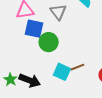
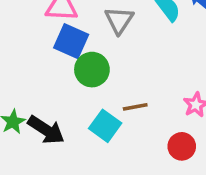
brown line: (77, 67) -> (135, 107), moved

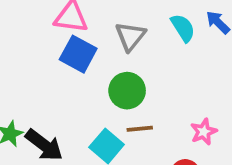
green circle: (92, 70) -> (127, 91), moved

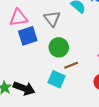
blue square: (78, 54) -> (28, 36), turned -30

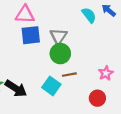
gray triangle: (52, 19) -> (58, 36), moved

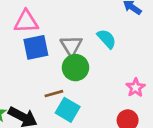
cyan semicircle: (89, 15) -> (107, 39), moved
brown line: (69, 75) -> (54, 94), moved

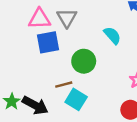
gray triangle: (71, 46) -> (67, 18), moved

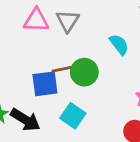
blue square: (48, 42) -> (45, 84), moved
brown line: (64, 85) -> (62, 69), moved

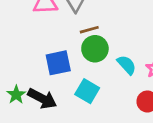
cyan semicircle: (119, 44) -> (127, 65), moved
brown line: (62, 69) -> (89, 30), moved

